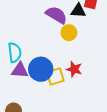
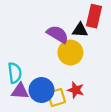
yellow circle: (69, 33) -> (70, 53), size x1.5

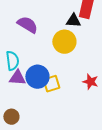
purple semicircle: (58, 34) -> (27, 25), moved
red star: (76, 90) -> (90, 82), moved

